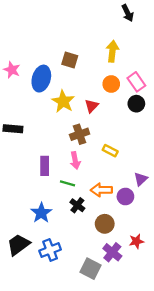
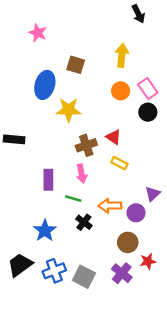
pink star: (12, 70) -> (38, 33), moved
yellow star: (63, 101) -> (69, 110), turned -30
red triangle: (92, 106) -> (114, 137), moved, turned -40
brown circle: (105, 224) -> (128, 242), moved
gray square: (90, 269) -> (84, 277), moved

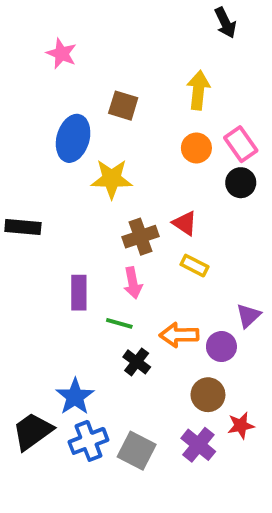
blue star: (45, 231) -> (75, 397), moved

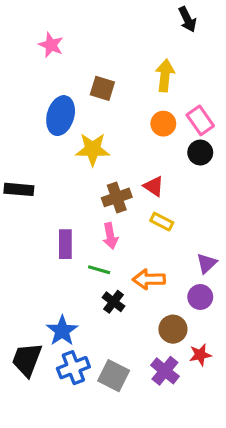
purple circle: (221, 347) -> (200, 297), moved
black trapezoid: (33, 431) -> (27, 360), turned -33

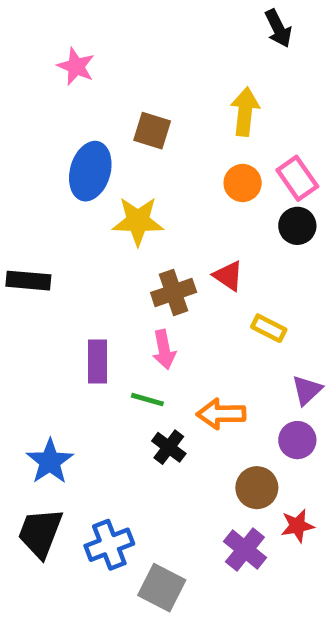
yellow rectangle: (162, 222) -> (269, 328), moved
blue star: (62, 331) -> (50, 461), moved
gray square: (114, 376) -> (162, 588), moved

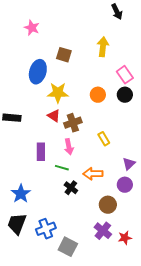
orange circle: (243, 183) -> (98, 95), moved
red triangle: (228, 276) -> (54, 116), moved
yellow rectangle: (269, 328) -> (104, 139), moved, turned 32
red star: (297, 526) -> (125, 238), moved

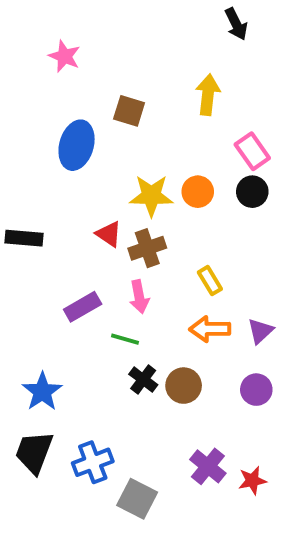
yellow star: (58, 93) -> (151, 196), moved
purple rectangle: (41, 152) -> (83, 307), turned 60
orange arrow: (93, 174) -> (210, 329), moved
purple circle: (125, 185) -> (256, 390), moved
brown circle: (108, 205) -> (184, 386), moved

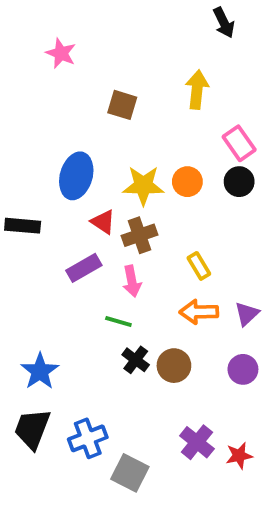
blue ellipse: (77, 145) -> (76, 176), moved
purple rectangle: (83, 307) -> (84, 268), moved

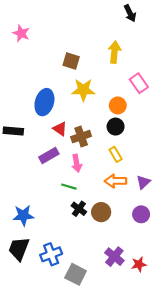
pink star: (61, 53) -> (21, 33), moved
orange circle: (187, 182) -> (118, 105), moved
black circle: (239, 182) -> (116, 127), moved
yellow star: (143, 185) -> (83, 90), moved
blue star: (40, 371) -> (23, 215), turned 30

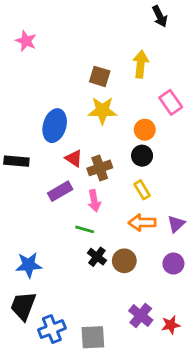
brown square: (71, 61) -> (100, 76), moved
blue cross: (51, 254) -> (52, 329), moved
gray square: (76, 274) -> (93, 337), turned -30

